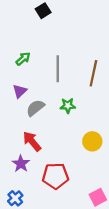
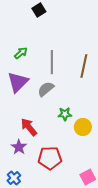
purple triangle: (20, 91) -> (18, 82), size x1.6
green star: (68, 106) -> (65, 114), moved
gray semicircle: (35, 108) -> (46, 89), moved

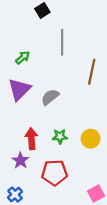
gray line: (52, 62) -> (62, 42), moved
green star: (65, 114) -> (60, 136), moved
red arrow: (29, 127) -> (31, 139), turned 36

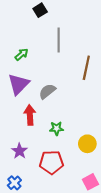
red arrow: (31, 139) -> (30, 115), moved
yellow circle: (91, 139) -> (87, 144), moved

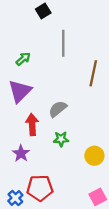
gray semicircle: (47, 91) -> (58, 109), moved
purple star: (20, 151) -> (21, 153), moved
red pentagon: (51, 162) -> (40, 188), moved

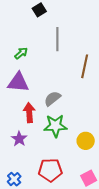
purple triangle: (20, 91) -> (18, 82), turned 50
green star: (61, 139) -> (55, 126), size x1.6
red pentagon: (40, 188) -> (50, 170), moved

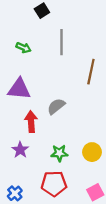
green arrow: (21, 53) -> (23, 48), moved, turned 64
green star: (55, 126) -> (59, 153), moved, size x0.7

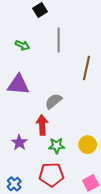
red arrow: (31, 122) -> (42, 125), moved

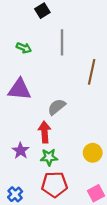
green star: (57, 146) -> (49, 157), moved

